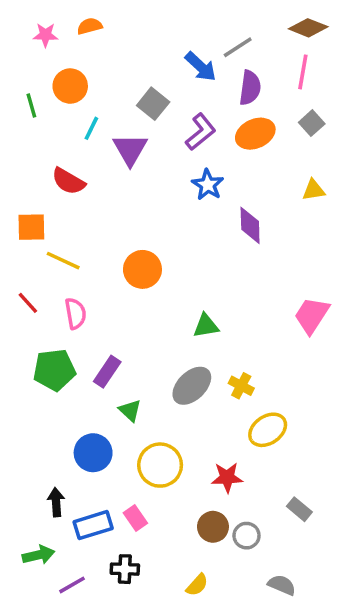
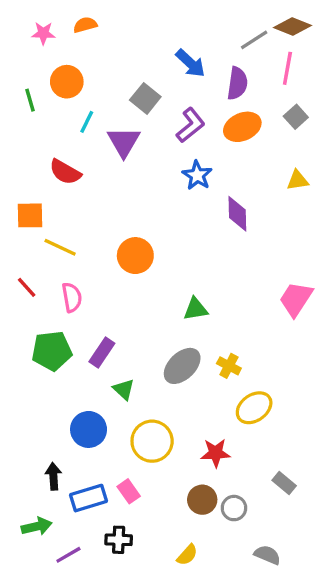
gray line: (238, 47) -> (254, 40), moved

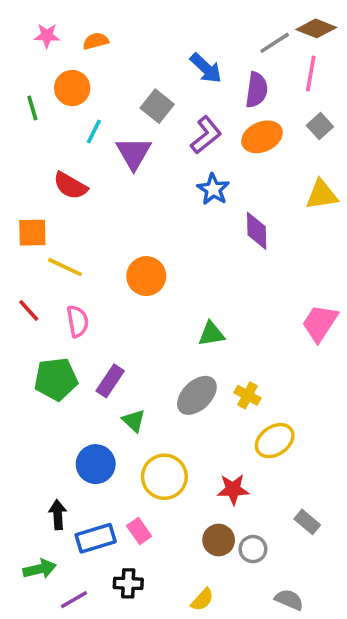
orange semicircle: (85, 25) -> (96, 41), moved
yellow triangle: (298, 180) -> (322, 195), size x1.4

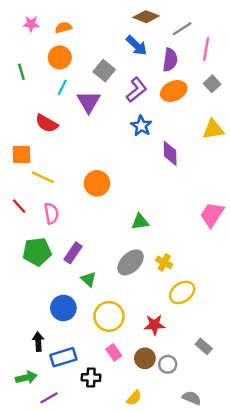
brown diamond: (316, 28) -> (146, 17), moved
orange circle: (72, 88) -> (60, 57), moved
pink rectangle: (139, 531) -> (114, 352), moved
black cross: (128, 583) -> (91, 378), moved

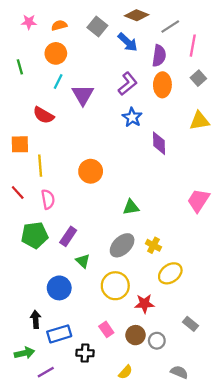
gray square: (104, 71) -> (97, 26), moved
orange ellipse: (174, 91) -> (162, 85), turned -65
yellow line: (43, 177) -> (40, 166), turned 60
yellow circle: (109, 316) -> (115, 286), moved

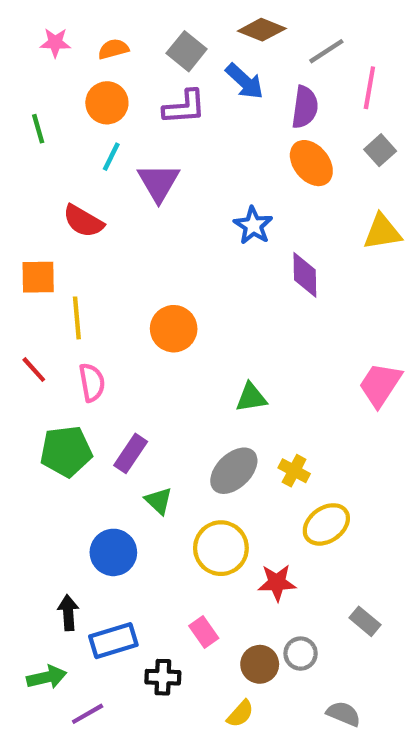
purple L-shape: (128, 84) -> (184, 107), moved, turned 35
orange ellipse: (162, 85) -> (311, 163), turned -40
brown circle: (135, 335) -> (260, 664), moved

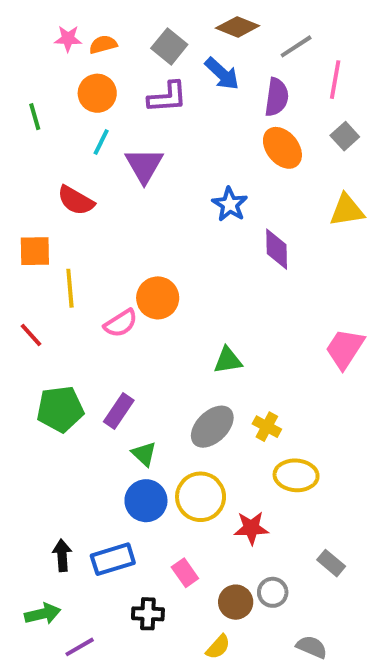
pink star: (55, 43) -> (68, 39), moved
pink semicircle: (92, 382) -> (121, 323), moved, turned 68
yellow ellipse: (326, 524) -> (296, 475), turned 39
blue circle: (113, 552) -> (146, 501), moved
blue rectangle: (113, 641) -> (113, 559), moved

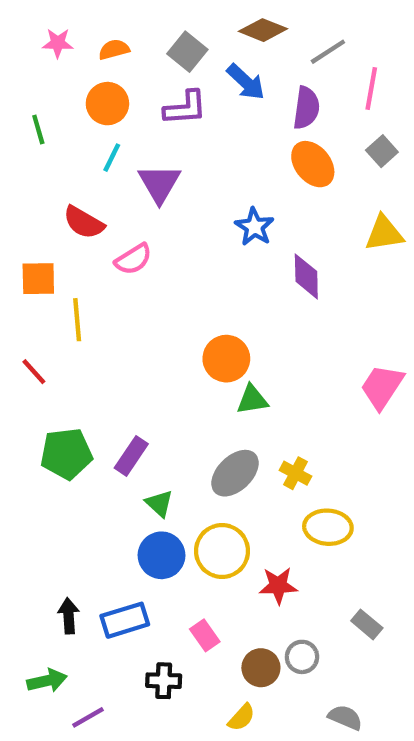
pink star: (68, 39) -> (58, 43), moved
orange circle: (158, 298) -> (226, 359), moved
pink semicircle: (121, 323) -> (133, 259), moved

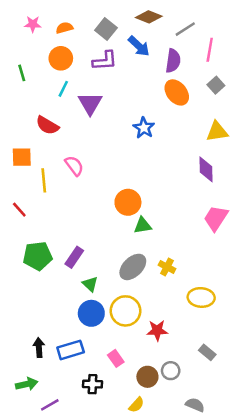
pink semicircle: (133, 259) -> (74, 166), moved, turned -95
purple diamond: (306, 276) -> (206, 169), moved
yellow ellipse: (328, 527) -> (201, 297), moved

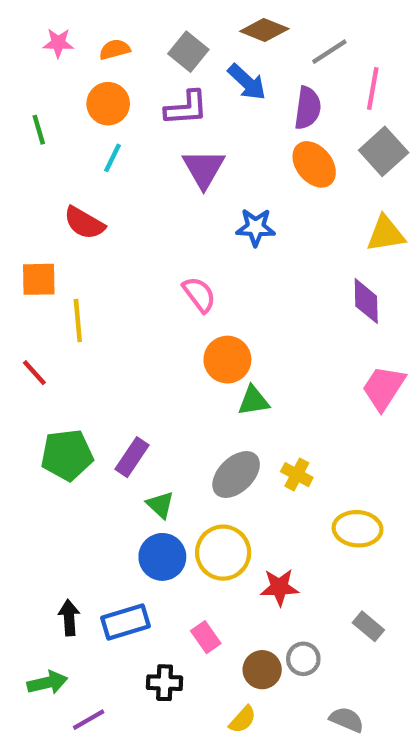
gray square: (216, 85) -> (384, 151), size x1.5
purple triangle: (90, 103) -> (204, 169), moved
blue star: (144, 128) -> (256, 227), turned -30
pink semicircle: (74, 166) -> (199, 295), moved

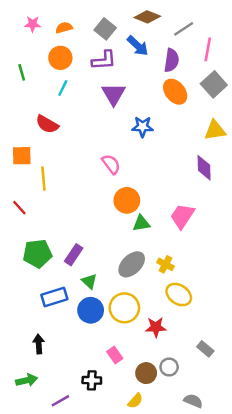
pink trapezoid: (384, 388) -> (182, 216), moved
yellow ellipse: (358, 529) -> (179, 295), moved, turned 30
blue rectangle: (125, 622) -> (54, 297), moved
purple line: (89, 720) -> (60, 401), moved

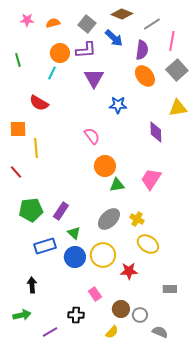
orange circle: (60, 58) -> (60, 53), moved
purple diamond: (204, 168) -> (156, 132), moved
gray rectangle: (205, 349) -> (170, 289), turned -40
gray circle: (169, 367) -> (140, 315), moved

